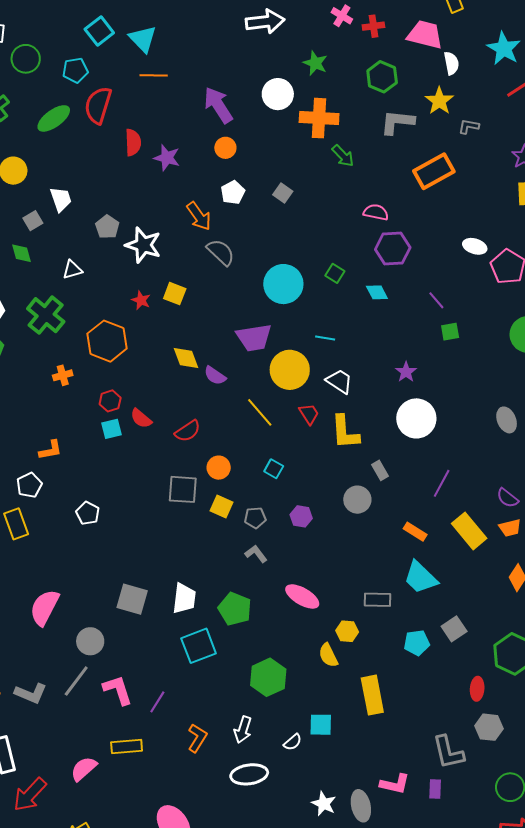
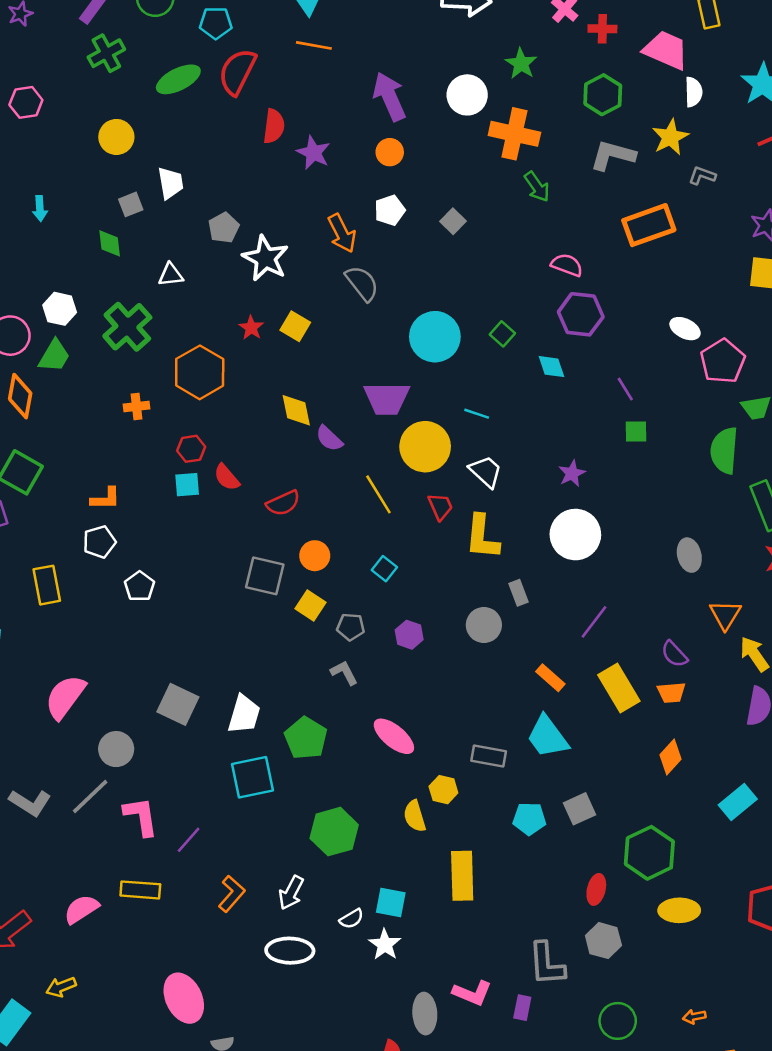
white pentagon: (29, 485) -> (99, 542), moved
white star: (324, 804) -> (385, 944), moved

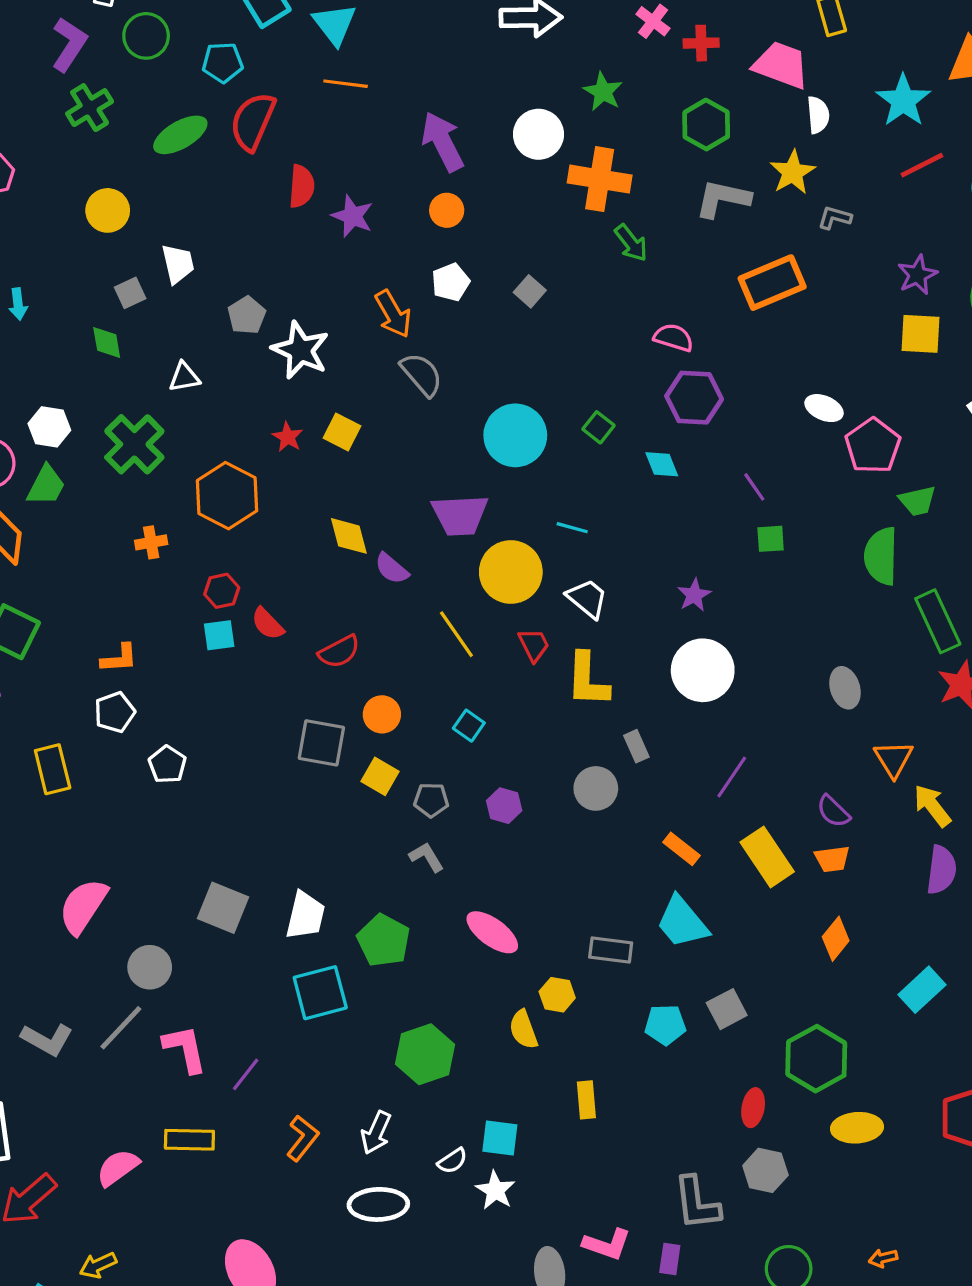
yellow rectangle: (462, 876) -> (586, 1100), size x0.6

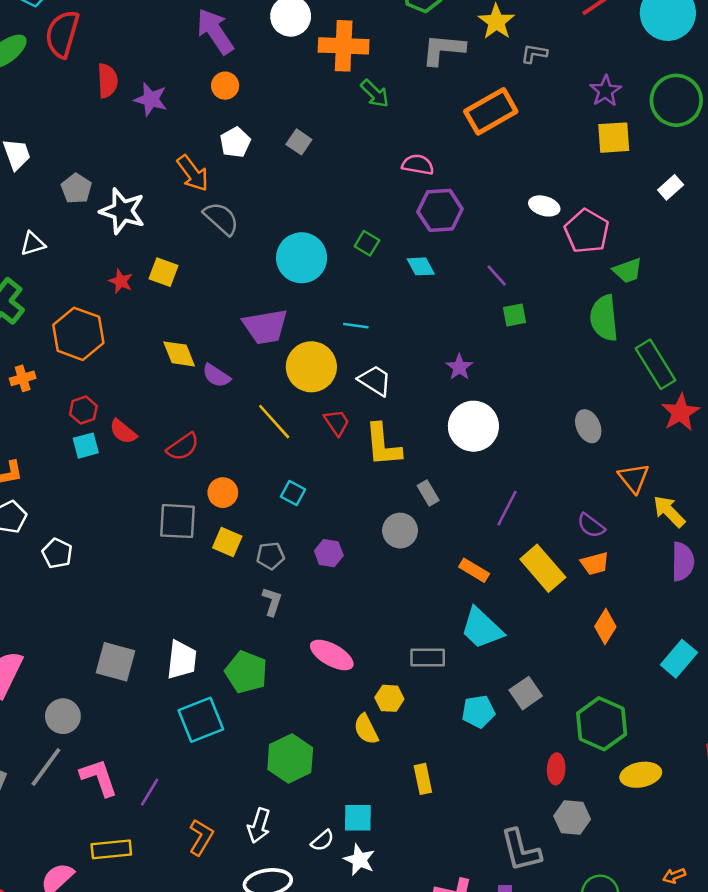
gray L-shape: (426, 857) -> (272, 602), turned 56

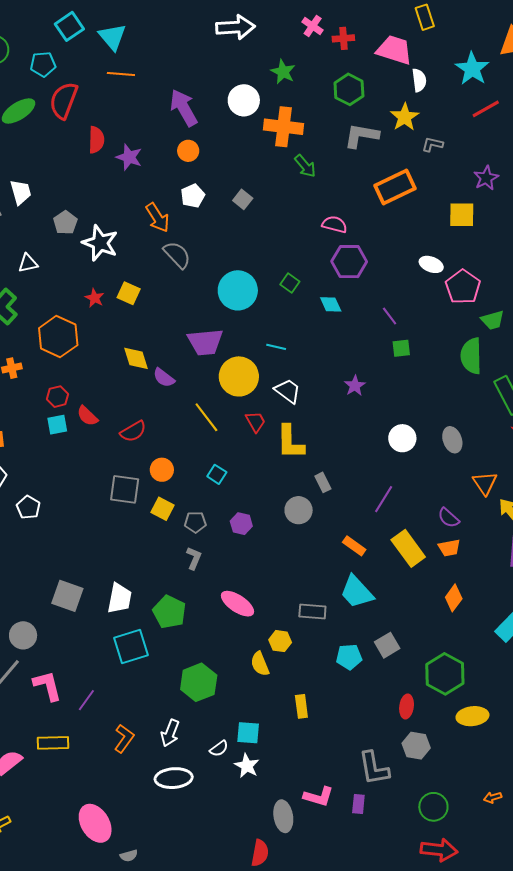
yellow square: (614, 138) -> (462, 215), moved
white circle: (473, 426) -> (402, 438), moved, size x0.7

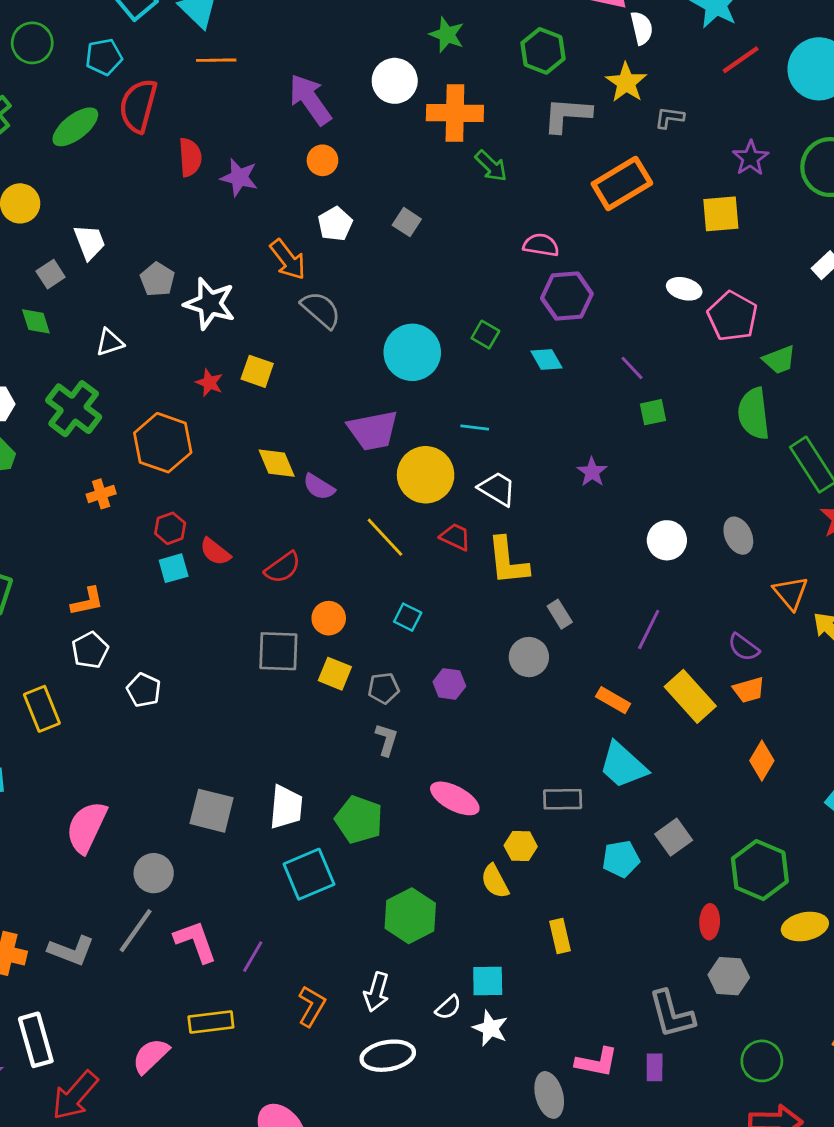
red trapezoid: (255, 422) -> (455, 537), turned -30

